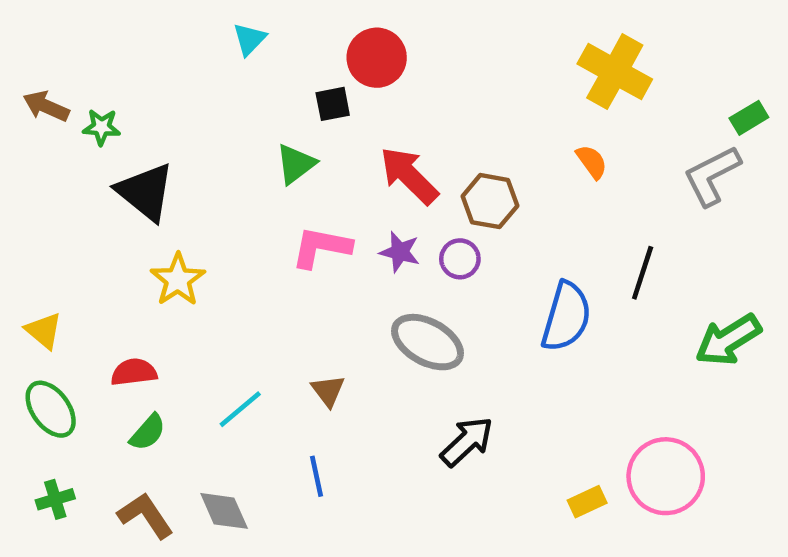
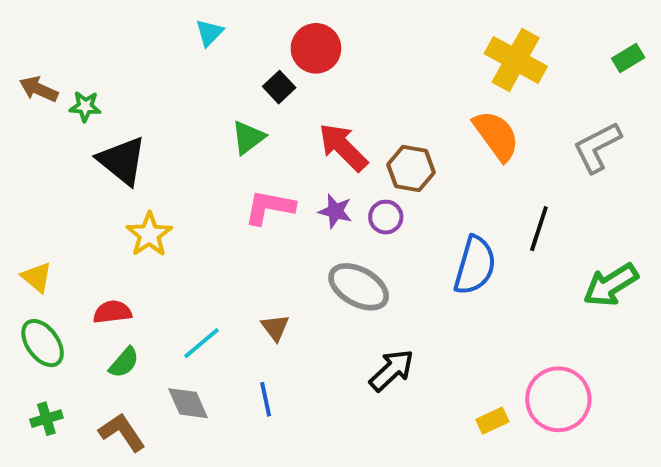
black square: (333, 104) -> (279, 87), turned -32
green rectangle: (749, 118) -> (628, 58), moved
orange semicircle: (592, 162) -> (496, 136), size x1.8
gray diamond: (224, 511) -> (188, 403), moved

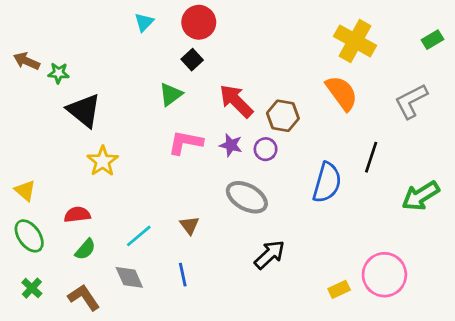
red circle: (316, 48) -> (199, 22), moved
green cross: (46, 419) -> (32, 288), turned -30

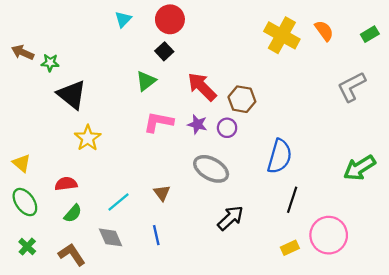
yellow cross: (355, 41) -> (282, 35), moved
orange semicircle: (342, 93) -> (324, 31), moved, size x0.7
black line: (371, 157) -> (292, 200), moved

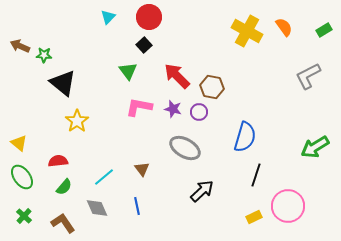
green triangle: (146, 81) -> (128, 71), turned -30

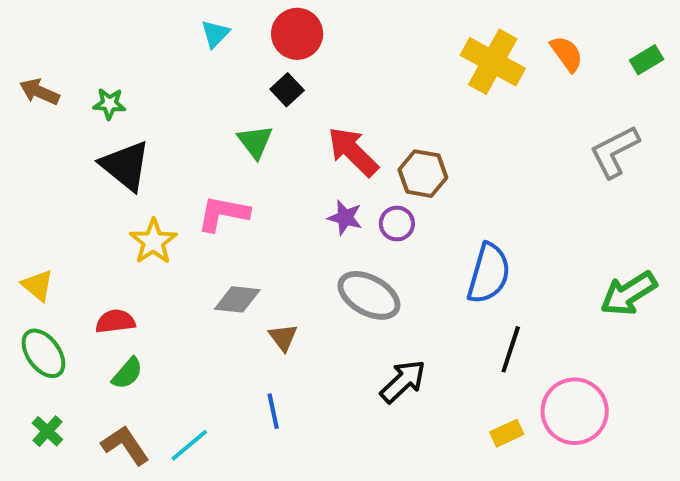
green star: (44, 55) -> (109, 104), moved
pink L-shape: (139, 107) -> (223, 214), moved
cyan line: (104, 177) -> (189, 445), moved
gray diamond: (97, 208) -> (237, 299), moved, turned -60

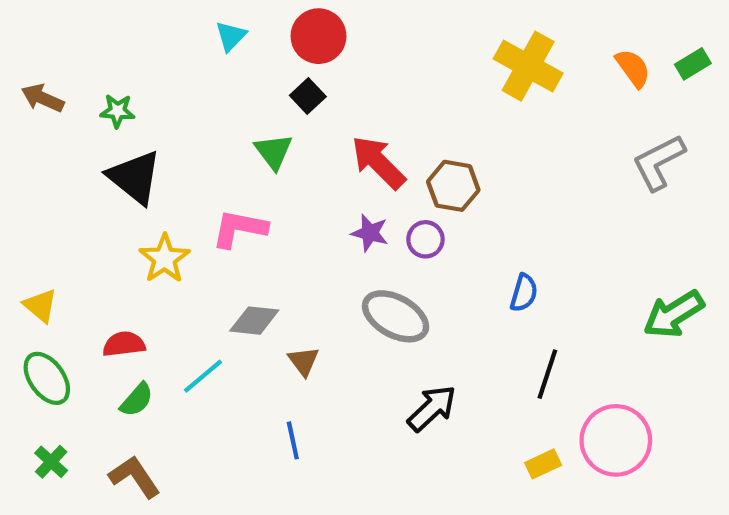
orange semicircle: (567, 54) -> (633, 68), moved
blue semicircle: (489, 273) -> (524, 293), size x0.6
cyan line: (189, 445) -> (203, 376), moved

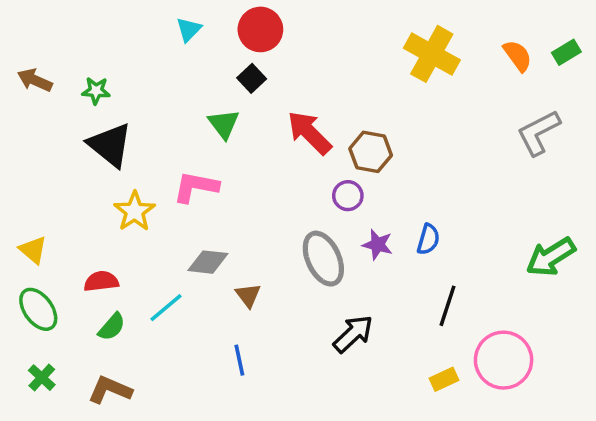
purple star: (370, 233) -> (378, 245), moved
gray ellipse: (396, 316) -> (323, 259), turned 36
brown L-shape: (135, 477) -> (110, 390), turned -33

